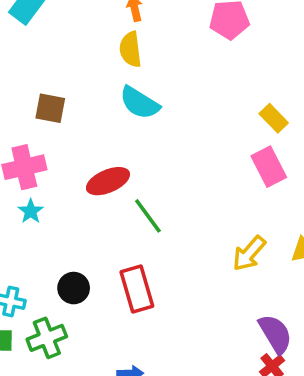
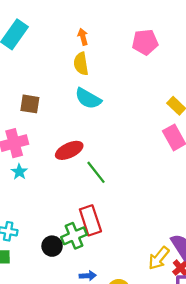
yellow arrow: (249, 253) -> (159, 258), moved
black circle: (74, 288) -> (52, 246), moved
green cross: (47, 338) -> (74, 236), moved

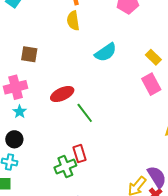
cyan semicircle: (88, 98) -> (106, 52), moved, turned -65
red rectangle: (90, 220) -> (79, 154), size x0.7
black circle: (52, 246) -> (14, 139), moved

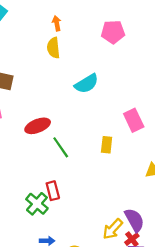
yellow rectangle: (153, 57) -> (107, 145), moved, turned 49
green cross: (65, 166) -> (37, 204), turned -30

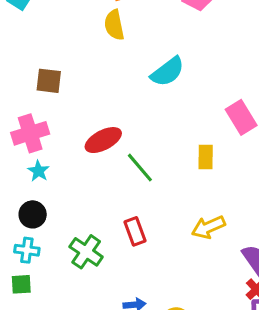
green cross: (37, 204) -> (86, 252), moved
yellow arrow: (113, 229) -> (208, 227), moved, turned 30

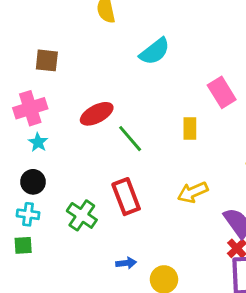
red rectangle: (135, 231) -> (126, 197), size x1.4

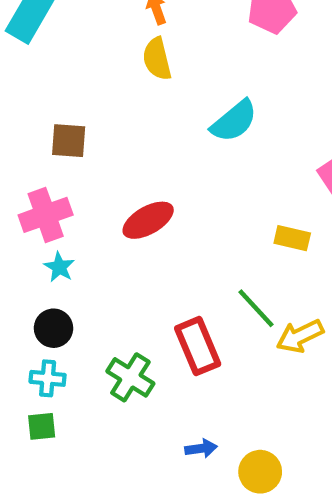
yellow rectangle: (190, 129) -> (292, 238), turned -75
green line: (130, 139) -> (256, 308), moved

